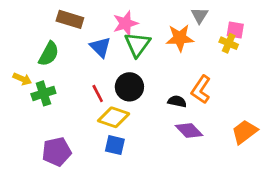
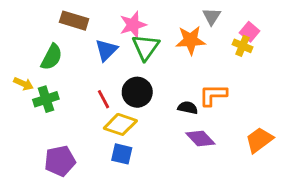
pink square: (235, 30) -> (250, 32), turned 30
blue triangle: (100, 47) -> (106, 50), turned 30
orange L-shape: (201, 90) -> (213, 95), turned 56

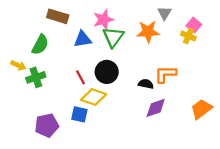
blue triangle: (106, 50) -> (83, 39), turned 36
purple diamond: (200, 139) -> (156, 108), turned -65
blue square: (122, 154) -> (79, 114), moved

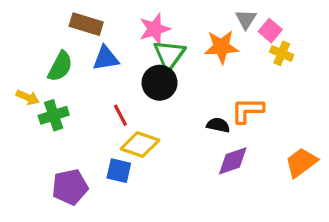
pink square: (194, 25) -> (270, 31), moved
blue triangle: (83, 39) -> (106, 58), moved
black circle: (107, 72) -> (160, 83), moved

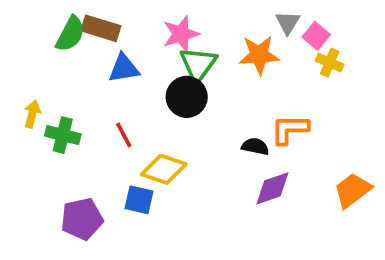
green semicircle: (60, 66) -> (70, 34), moved
yellow arrow: (28, 97) -> (32, 114), turned -100
green cross: (54, 115) -> (63, 135), turned 32
red line: (120, 115) -> (124, 135), moved

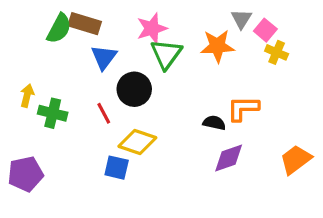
blue triangle: (124, 68) -> (104, 57), turned -44
black circle: (187, 97) -> (134, 89), moved
purple pentagon: (82, 219) -> (25, 174), moved

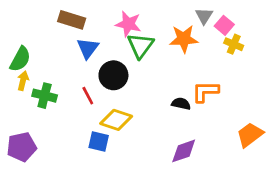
green semicircle: (59, 28) -> (20, 59), moved
pink star: (152, 28) -> (128, 24), turned 30
purple diamond: (229, 158) -> (184, 151), moved

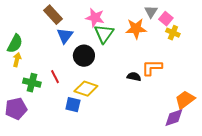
brown rectangle: (72, 20) -> (53, 15), turned 30
green cross: (45, 96) -> (32, 83), moved
red line: (88, 96) -> (55, 77), moved
purple diamond: (184, 151) -> (174, 118), moved

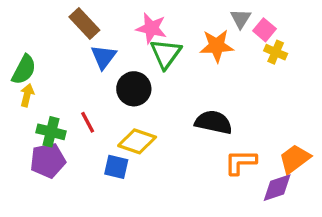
orange L-shape: (152, 68) -> (241, 162), moved
black semicircle: (134, 77) -> (213, 122), size x1.6
purple pentagon: (16, 109) -> (48, 160), moved

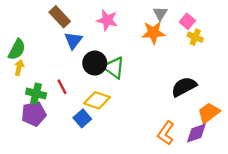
gray triangle: (241, 19) -> (160, 13), moved
green triangle: (166, 54) -> (114, 68), moved, turned -30
black semicircle: (213, 122) -> (184, 87), moved, turned -40
orange L-shape: (241, 162) -> (166, 133), moved, turned -55
blue square: (116, 167) -> (82, 118), turned 36

